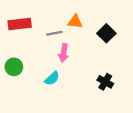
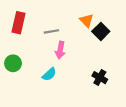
orange triangle: (75, 22) -> (87, 20), moved, turned 40
red rectangle: (20, 24) -> (19, 23), turned -70

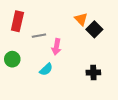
gray line: (51, 31) -> (39, 36), moved
black cross: (100, 78) -> (93, 72), turned -32

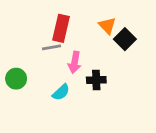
red rectangle: (17, 21) -> (61, 28), moved
black cross: (93, 72) -> (96, 80), moved

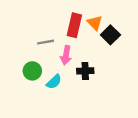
red rectangle: (61, 28) -> (74, 25), moved
green circle: (16, 79) -> (32, 71), moved

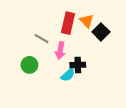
gray line: (46, 42) -> (42, 39), turned 40
cyan semicircle: (54, 82) -> (68, 75), moved

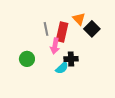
red rectangle: (68, 23) -> (62, 32), moved
gray line: (42, 39) -> (46, 29), moved, turned 48

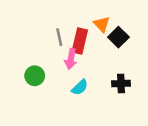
black cross: (71, 59) -> (121, 84), moved

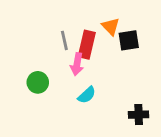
black square: (118, 37) -> (129, 40), turned 36
black cross: (121, 84) -> (139, 115), moved

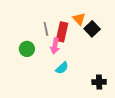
black square: (129, 40) -> (92, 29), turned -35
green circle: (38, 82) -> (27, 49), moved

